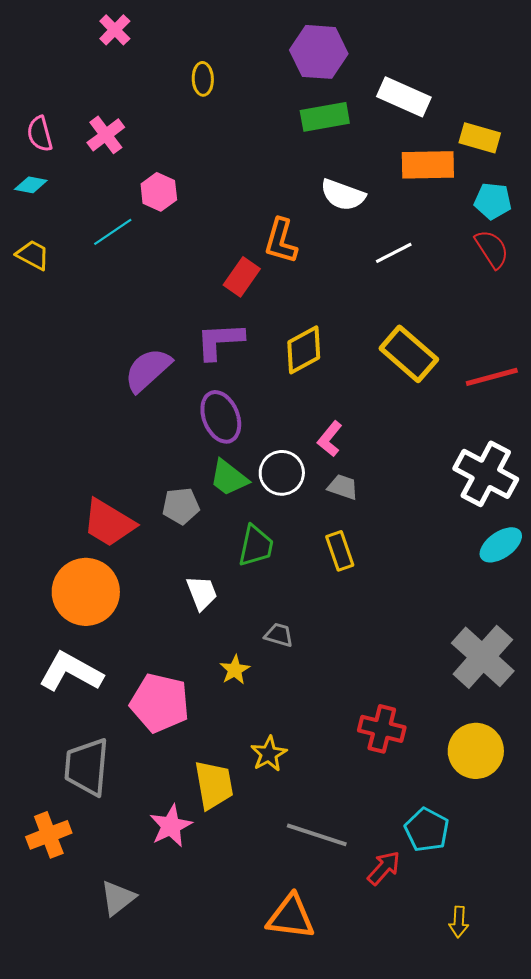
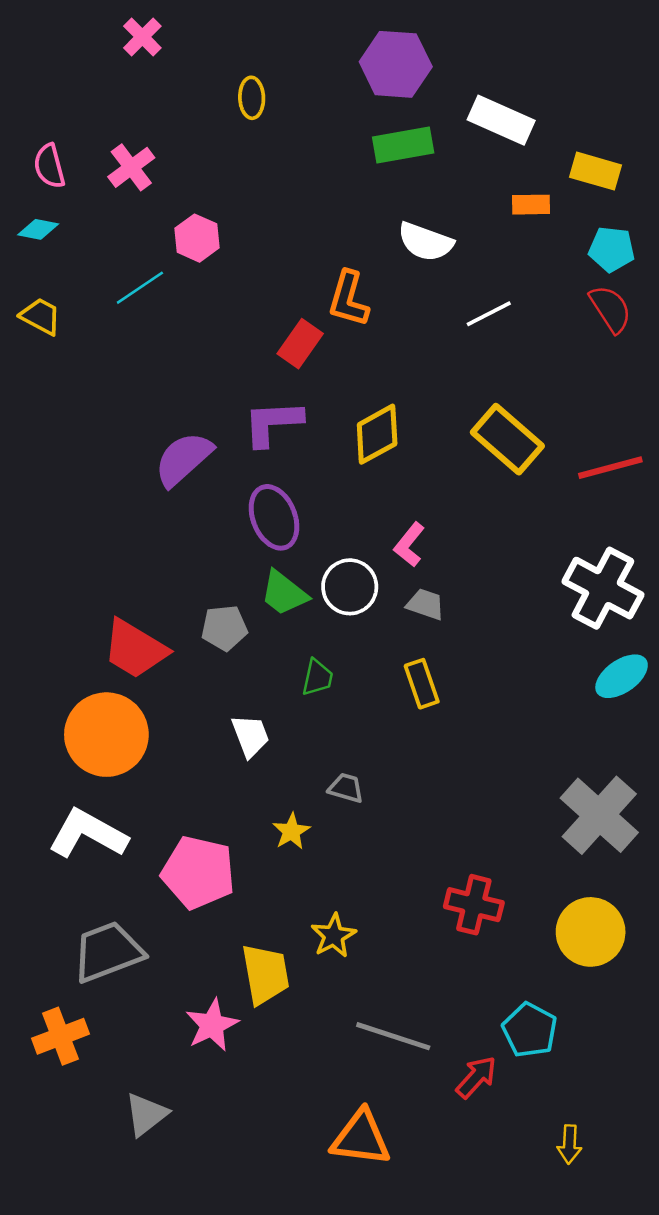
orange rectangle: (428, 165) -> (531, 205), size x0.6
green trapezoid: (256, 546) -> (317, 677), size x0.7
gray trapezoid: (87, 767) -> (108, 952), turned 64

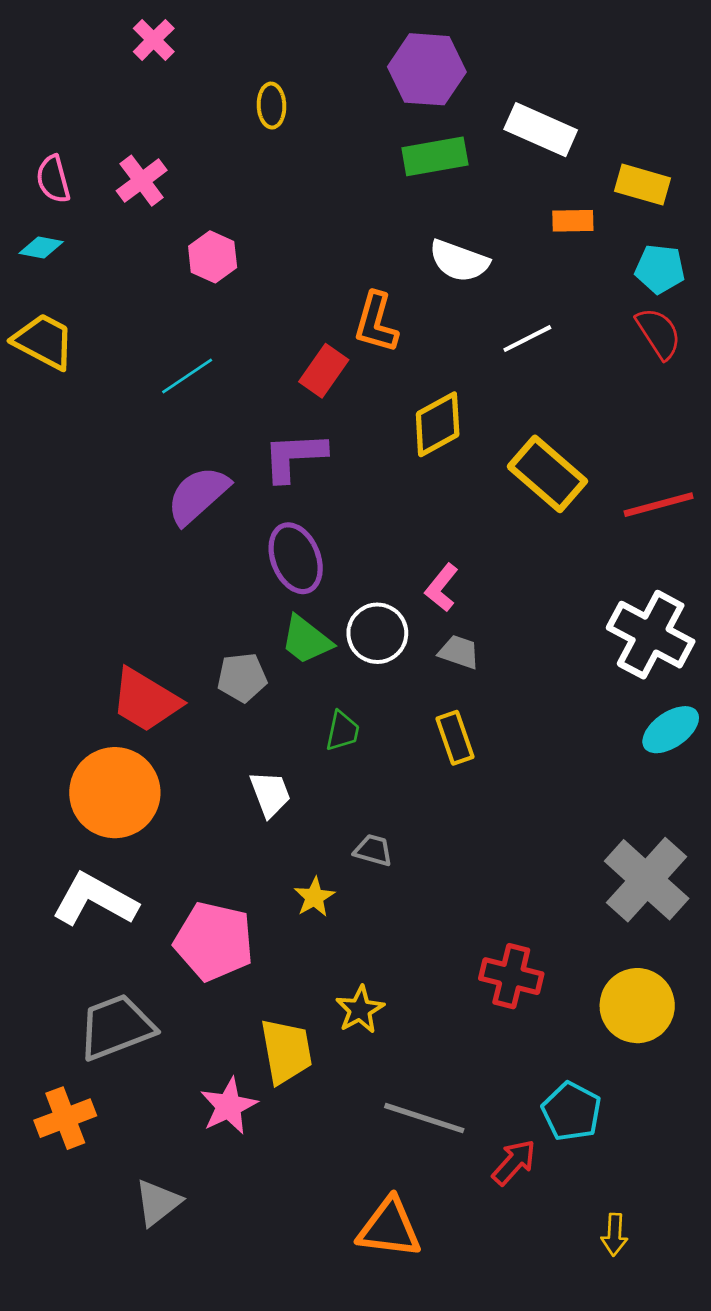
cyan line: (140, 288) -> (187, 376), moved
yellow trapezoid: (41, 316) -> (44, 341), size x1.4
yellow diamond: (377, 434) -> (438, 424), moved

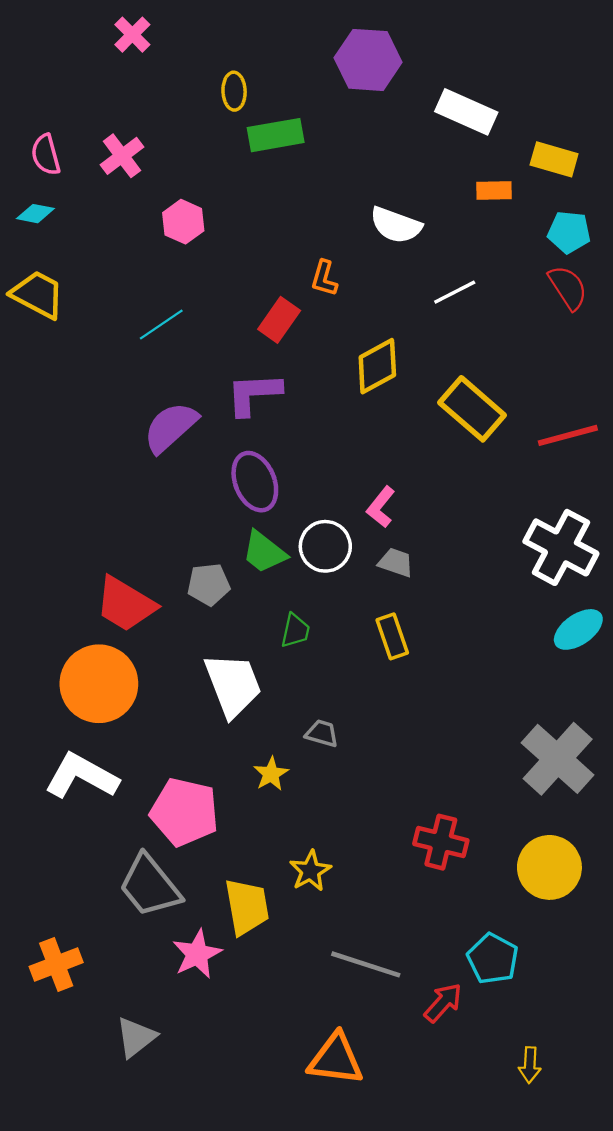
green rectangle: (435, 156) -> (276, 135), moved
orange L-shape: (376, 322) -> (324, 278), size x0.7
white trapezoid: (270, 794) -> (233, 685), size x1.6
gray trapezoid: (116, 1027) -> (150, 886), moved, turned -108

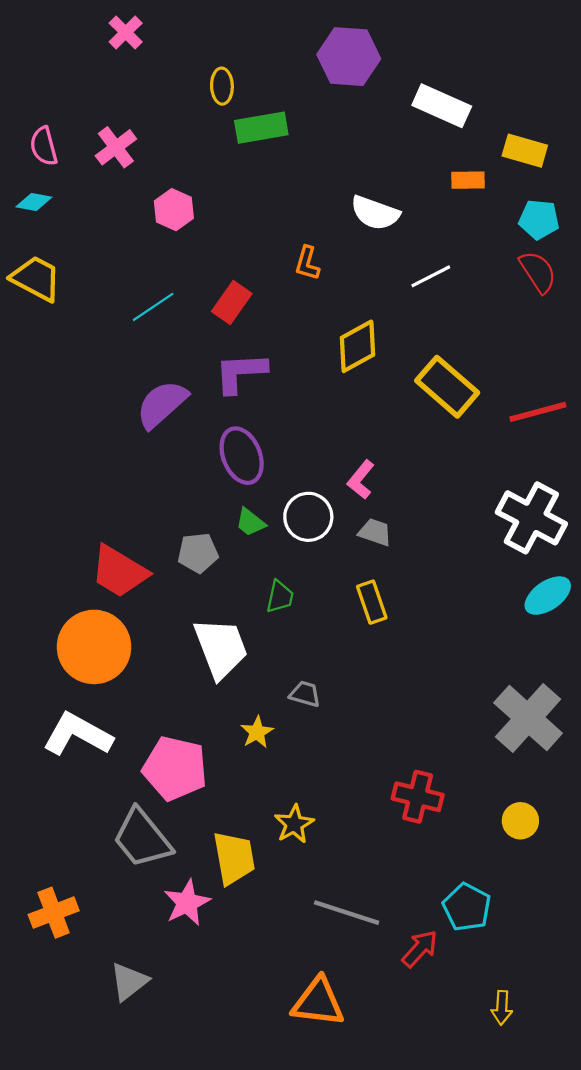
red rectangle: (279, 320) -> (232, 303), moved
green trapezoid: (264, 552) -> (250, 522), size x0.7
yellow circle: (549, 867) -> (520, 821), size x0.6

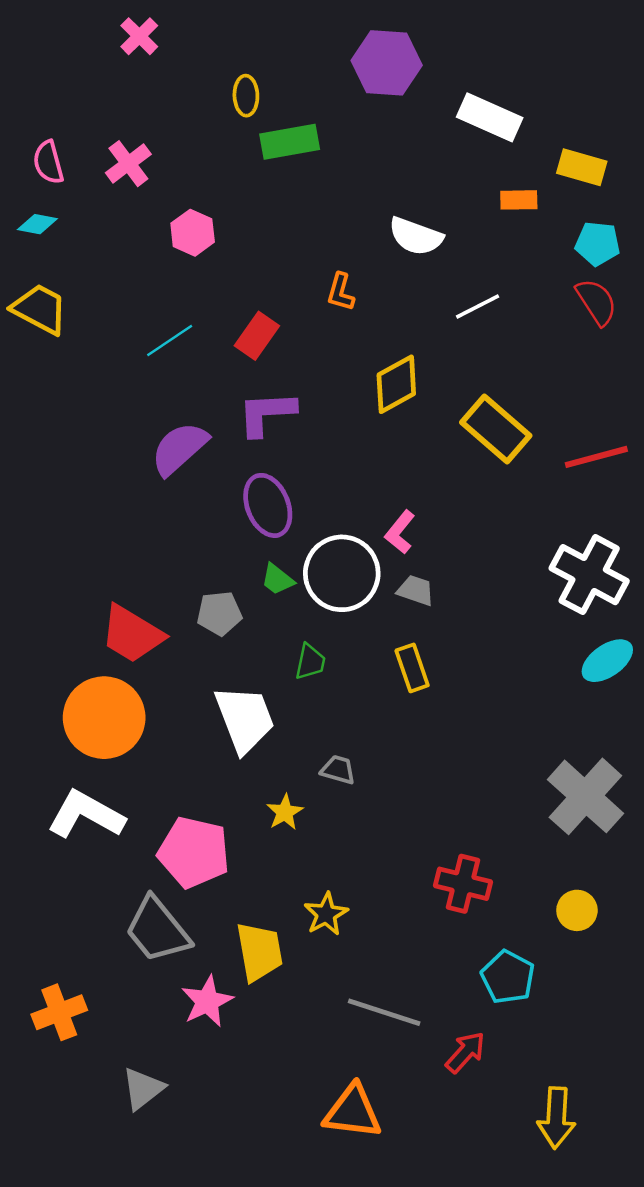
white circle: (308, 517) -> (342, 573), size x1.4
cyan pentagon: (467, 907) -> (508, 977), moved
yellow arrow: (502, 1008) -> (556, 1118), size x1.6

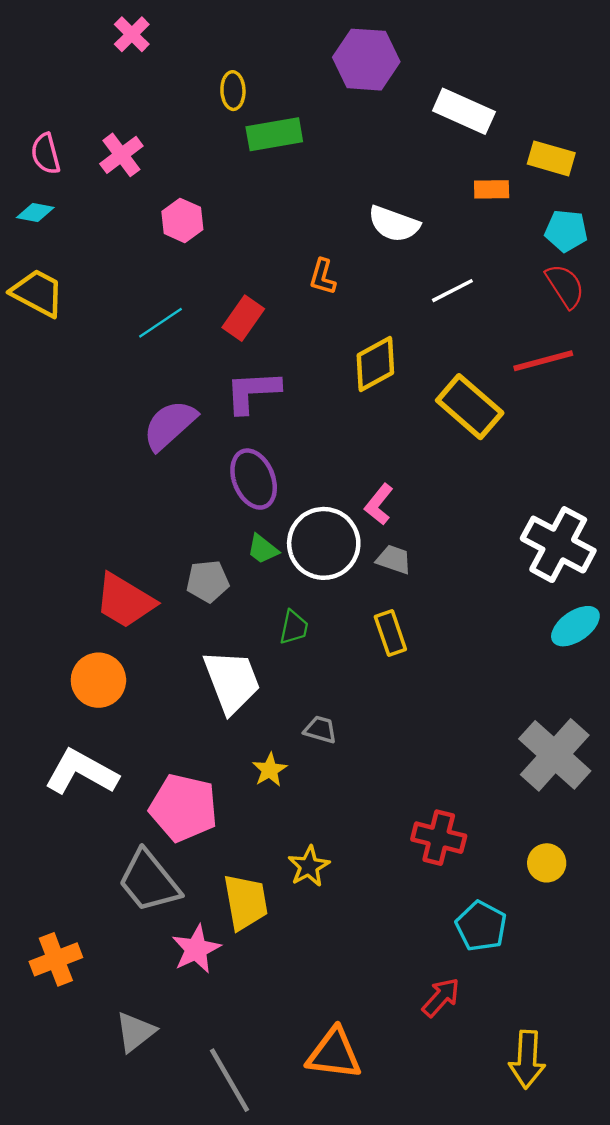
red line: (596, 457) -> (543, 361), moved
orange circle: (104, 718) -> (98, 680), size x0.7
gray line: (384, 1012) -> (229, 1080), moved, turned 42

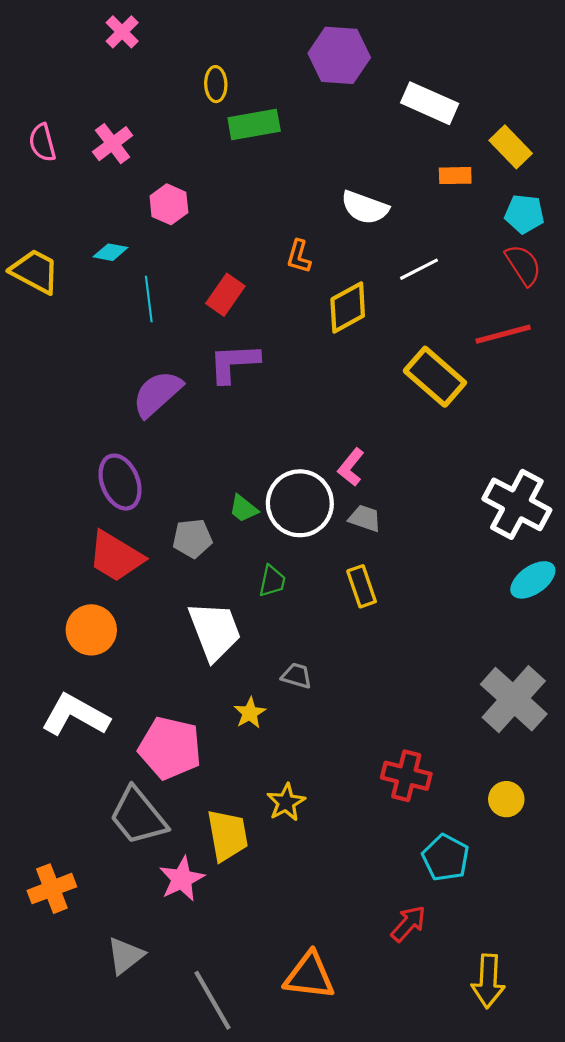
yellow rectangle: (551, 158) -> (511, 147), turned 30
cyan diamond: (35, 212) -> (110, 252), moved
cyan line: (161, 323) -> (149, 299), turned -63
yellow diamond: (375, 364) -> (348, 308), moved
purple ellipse: (254, 479) -> (120, 482), moved

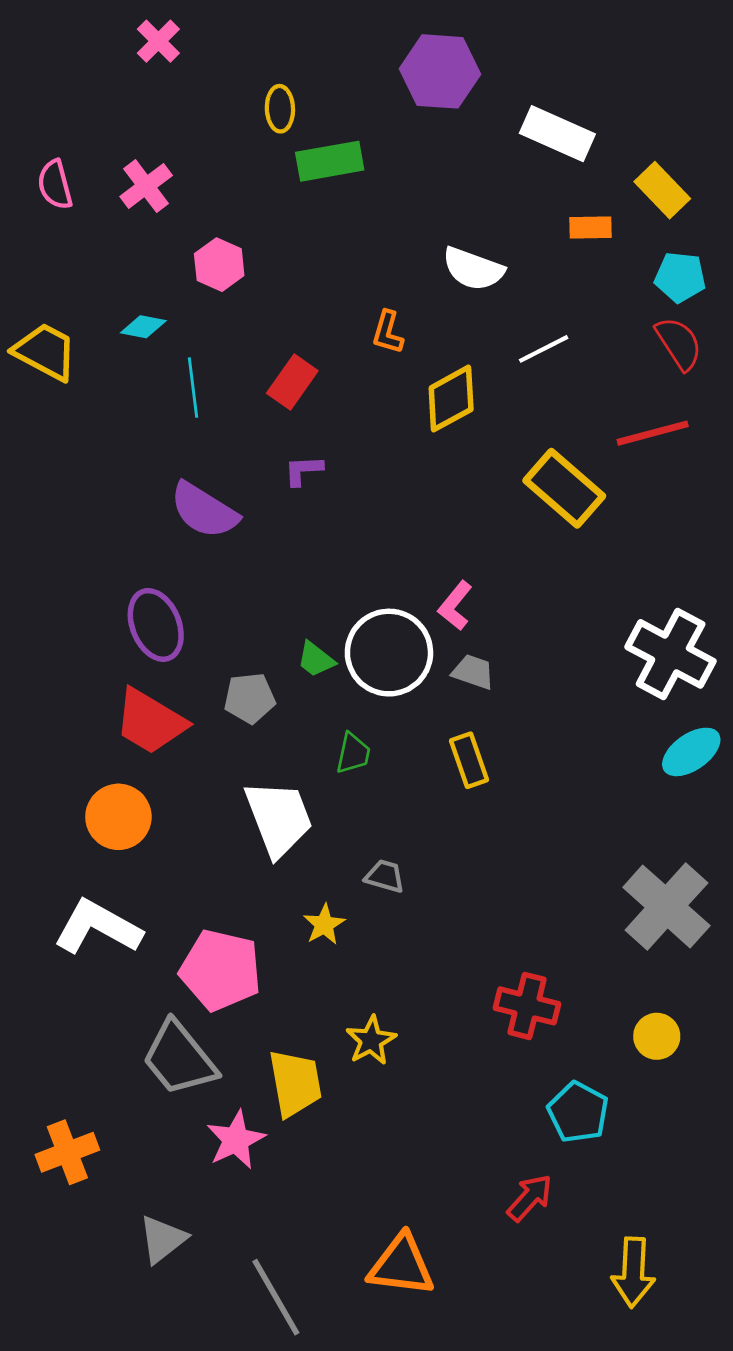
purple L-shape: (234, 363) -> (303, 470), size x0.6
purple semicircle: (157, 394) -> (204, 510), turned -106

